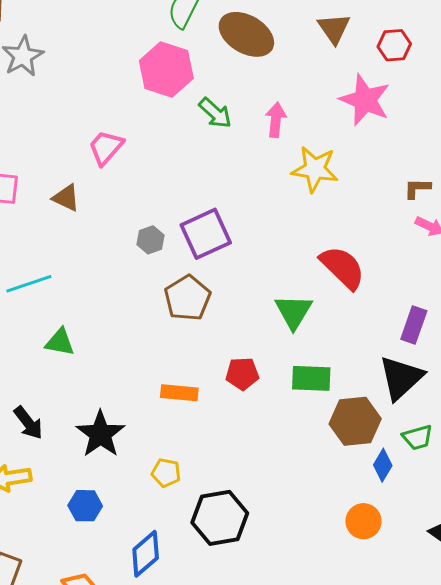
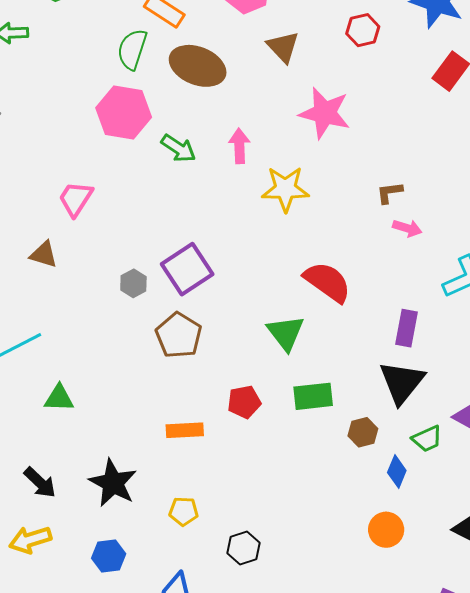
red hexagon: (394, 45) -> (363, 30), moved
brown hexagon: (355, 421) -> (363, 432), size x0.6
black hexagon: (220, 518) -> (243, 548), size x0.6

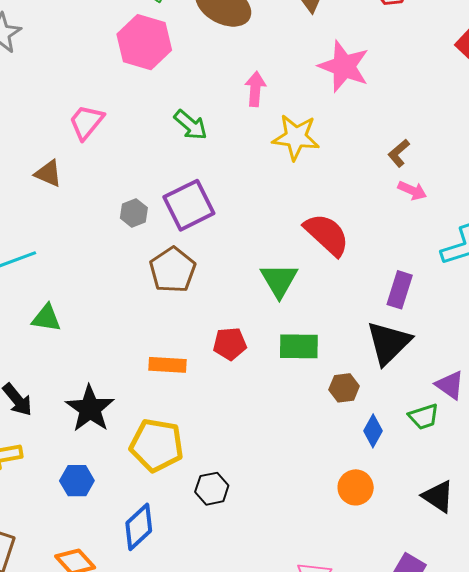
green arrow: (178, 148) -> (191, 125), moved
brown L-shape: (389, 193) -> (399, 153), turned -40
green trapezoid: (427, 439) -> (424, 417), moved
yellow pentagon: (184, 511) -> (157, 445), size x1.8

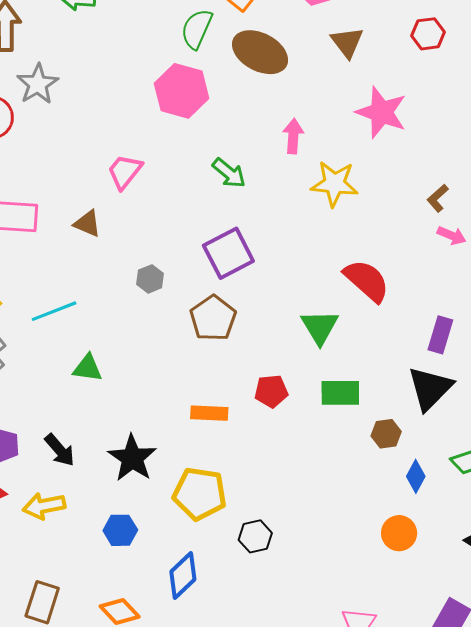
gray hexagon: (134, 213) -> (150, 279), moved

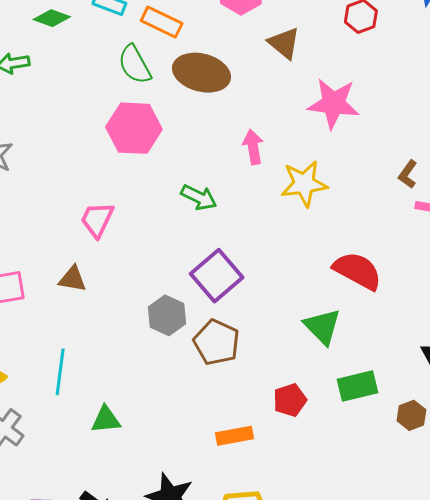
green semicircle: (197, 29) -> (135, 64), turned -39
gray hexagon: (150, 279) -> (167, 315), moved, size x1.4
cyan line: (54, 311) -> (60, 372), turned -48

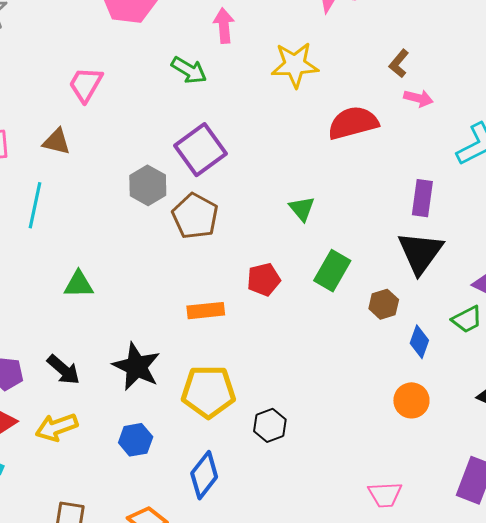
pink arrow: (253, 147) -> (224, 26), moved
red semicircle: (357, 271) -> (353, 123), moved, turned -48
green triangle: (322, 327) -> (302, 209), size x0.7
cyan line: (60, 372) -> (35, 205), moved
green rectangle: (358, 386) -> (332, 271), turned -51

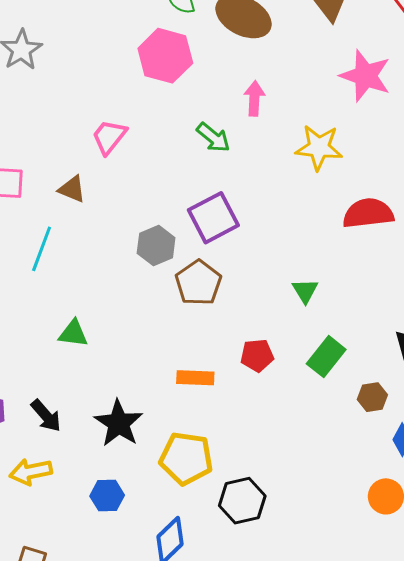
black hexagon: (270, 425) -> (242, 501), size x1.4

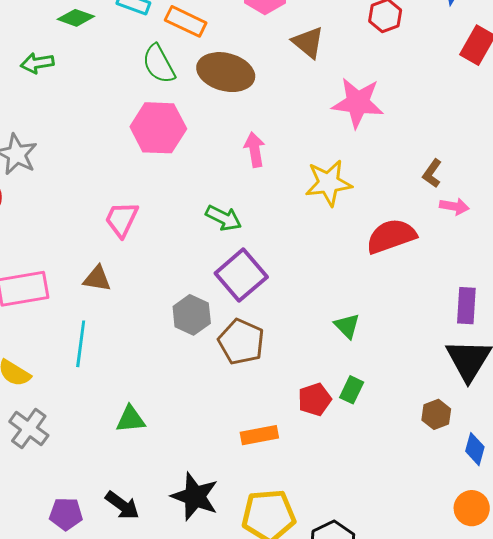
green arrow: (213, 137) -> (224, 218), moved
green rectangle: (326, 357) -> (352, 390), moved, size x0.7

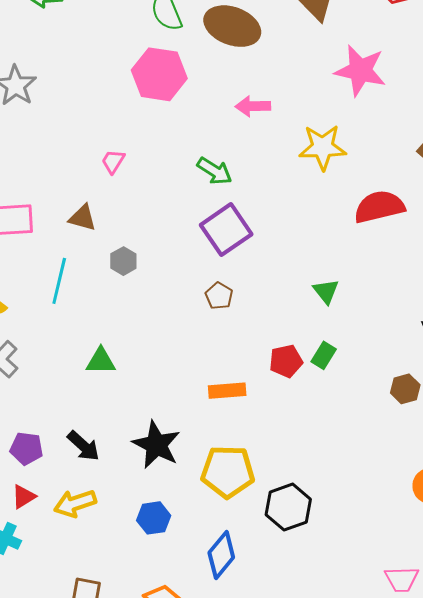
pink arrow: (255, 150) -> (253, 106), turned -88
pink trapezoid: (122, 219) -> (113, 161), size x0.7
gray hexagon: (192, 315) -> (123, 261), moved, size x0.7
brown pentagon: (241, 342) -> (219, 296), size x0.6

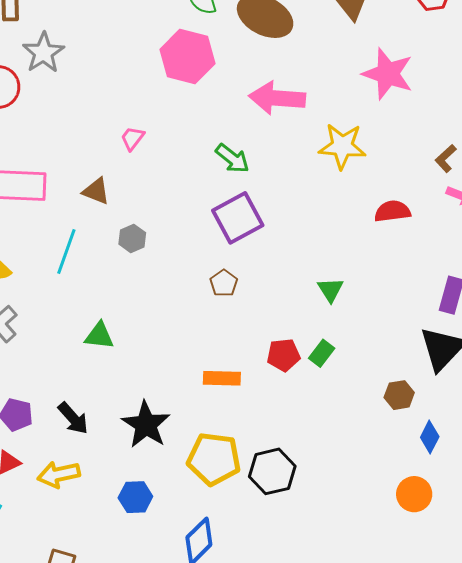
pink arrow: (253, 106) -> (277, 98), size x1.6
red semicircle: (379, 207) -> (392, 211), size x0.7
black hexagon: (288, 507) -> (272, 471), moved

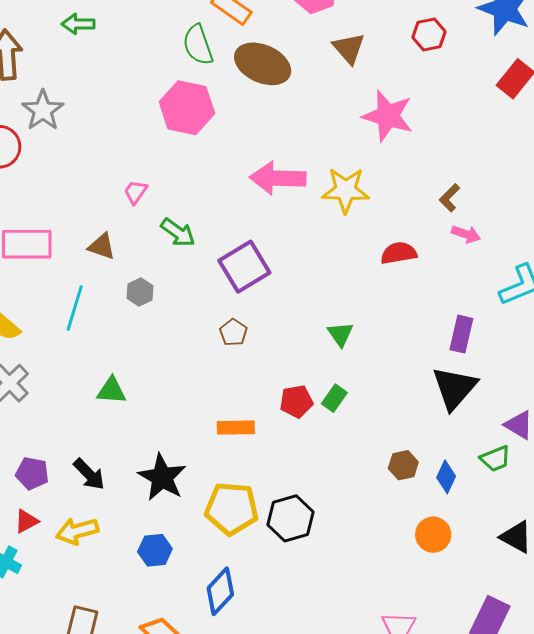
pink arrow: (277, 98) -> (278, 178), moved
green arrow: (232, 158) -> (178, 233), moved
brown hexagon: (399, 395) -> (403, 465), moved

